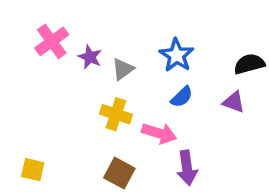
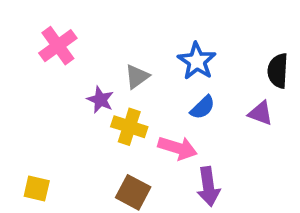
purple star: (90, 57) -> (100, 100), moved
black semicircle: (249, 64) -> (278, 71), turned -72

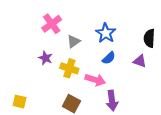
pink cross: (58, 46) -> (52, 24), moved
purple star: (100, 100) -> (45, 58), moved

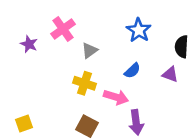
blue star: (106, 33) -> (139, 30), moved
purple star: (45, 58) -> (29, 44), moved
yellow square: (20, 102) -> (24, 124), turned -32

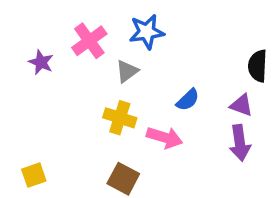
blue star: (139, 30) -> (147, 32), moved, turned 30
purple arrow: (136, 122) -> (240, 143), moved

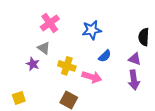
blue star: (147, 32) -> (92, 30), moved
purple star: (41, 62) -> (33, 64), moved
gray triangle: (127, 71) -> (44, 48), moved, turned -48

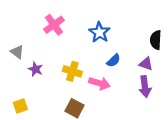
blue star: (92, 30) -> (99, 32), turned -30
gray triangle: (44, 48) -> (17, 52), moved

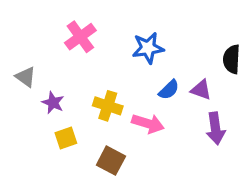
blue star: (99, 32) -> (148, 48), turned 30
purple triangle: (146, 64) -> (201, 90), moved
yellow square: (20, 106) -> (66, 138), moved

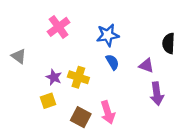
blue semicircle: (169, 90) -> (112, 62), moved, turned -77
purple star: (53, 103) -> (54, 77), moved
pink arrow: (148, 124) -> (108, 112), moved, turned 55

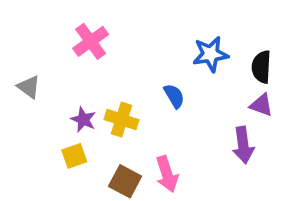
blue star: (108, 35) -> (211, 54), moved
purple triangle: (146, 66) -> (261, 105), moved

